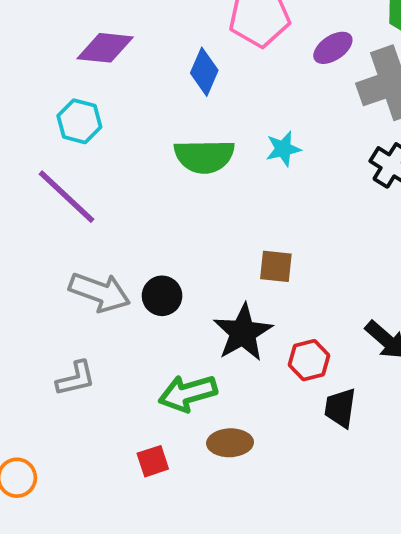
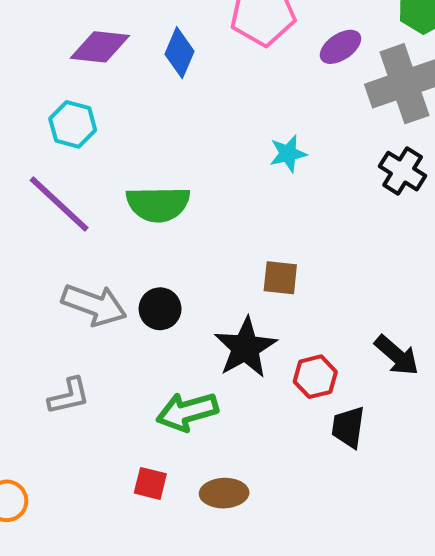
blue diamond: (204, 72) -> (179, 53), moved
green semicircle: (204, 156) -> (158, 204), moved
brown ellipse: (230, 443) -> (224, 493), moved
red square: (153, 461) -> (150, 483), turned 32

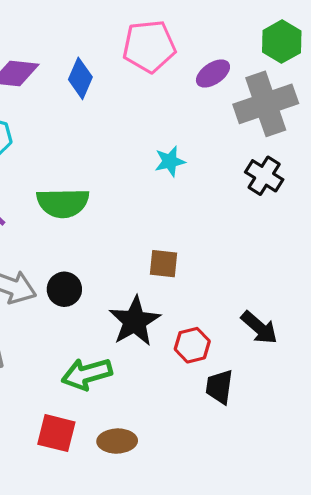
red square: (150, 483) -> (56, 433), size x1.4

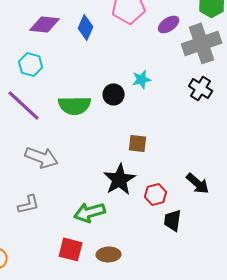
black circle: (64, 289) -> (114, 94), moved

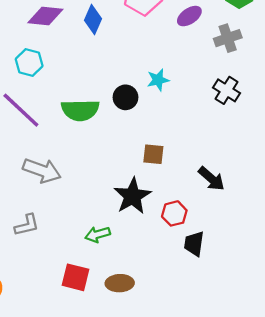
gray cross: (202, 43) -> (228, 38), size x0.6
black arrow: (198, 183) -> (211, 179), moved
green arrow: (90, 212) -> (98, 234), size x0.7

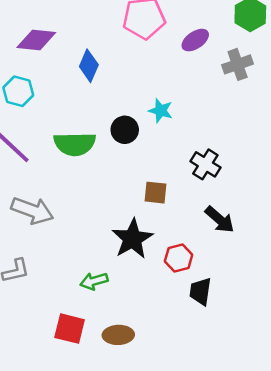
blue diamond: (93, 20) -> (89, 66), moved
cyan star: (158, 80) -> (161, 111), turned 30
black cross: (227, 90) -> (205, 164), moved

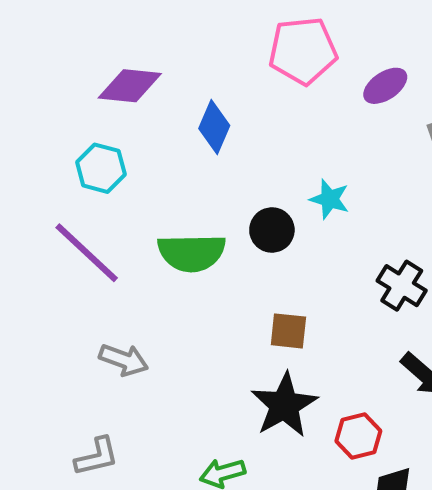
brown square: (155, 193) -> (288, 331), moved
gray arrow: (32, 211) -> (124, 360), size x0.7

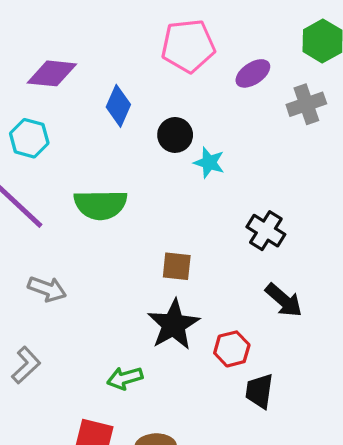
black circle: (272, 230) -> (175, 135), moved
gray L-shape: (97, 457) -> (26, 365), turned -30

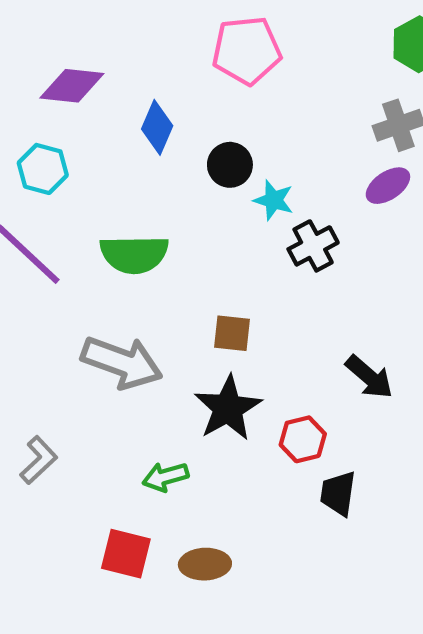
purple ellipse: (253, 73) -> (388, 186), moved
black cross: (266, 231) -> (313, 246), moved, turned 30
gray arrow: (47, 289) -> (122, 362), moved, size x1.6

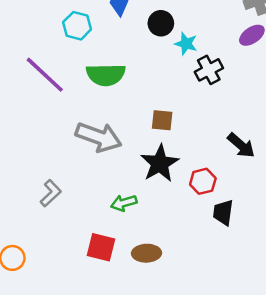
cyan hexagon: (43, 169) -> (77, 26), moved

